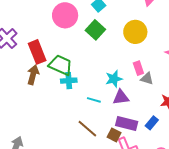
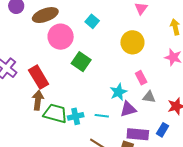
green square: (95, 30) -> (81, 62), moved
green trapezoid: (61, 65) -> (55, 114), moved
gray triangle: (147, 79) -> (149, 97), moved
cyan cross: (69, 81) -> (76, 116), moved

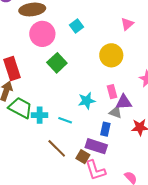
purple triangle: (128, 109) -> (124, 102), moved
blue rectangle: (162, 130) -> (105, 129), moved, turned -32

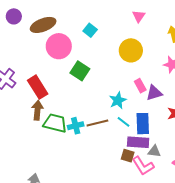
gray triangle: (115, 112) -> (154, 151), moved
cyan line: (65, 120) -> (123, 122), moved, turned 32
blue rectangle: (105, 129) -> (143, 124), size x1.5
brown line: (57, 148) -> (97, 123), moved, turned -45

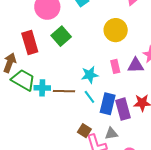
red rectangle: (38, 87) -> (30, 43), moved
purple triangle: (154, 93) -> (136, 65), moved
purple rectangle: (138, 142) -> (123, 109), moved, turned 55
gray triangle: (154, 151) -> (111, 134), turned -32

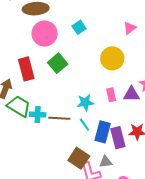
brown square: (84, 131) -> (79, 158), size x1.5

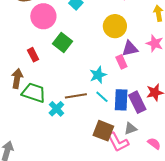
red rectangle: (26, 69) -> (33, 55), size x0.6
purple triangle: (131, 94) -> (130, 49), moved
cyan cross: (38, 115) -> (56, 109), moved, turned -35

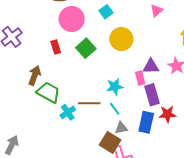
yellow circle: (115, 26) -> (121, 39), moved
red rectangle: (33, 55) -> (56, 47), moved
blue rectangle: (121, 100) -> (146, 122), moved
purple rectangle: (137, 102) -> (152, 95), moved
gray triangle: (130, 129) -> (121, 128), moved

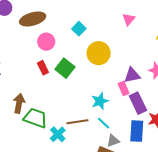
pink circle: (72, 19) -> (46, 42), size x0.7
red rectangle: (56, 47) -> (43, 68), moved

